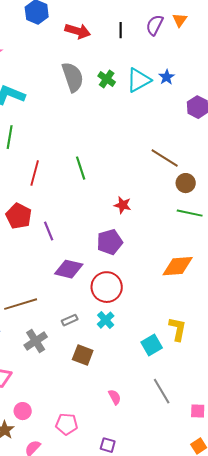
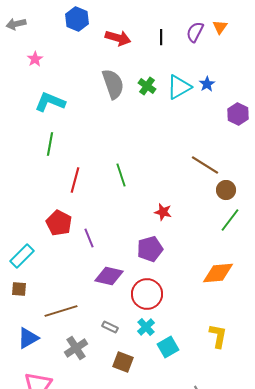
green line: (190, 213) -> (230, 220), turned -65
gray rectangle: (70, 320) -> (110, 327), turned 49
cyan square: (152, 345) -> (168, 347), moved

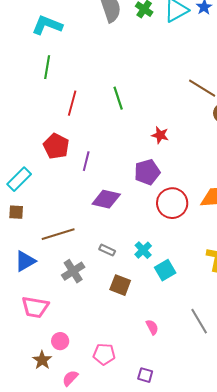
purple line: (89, 238) -> (86, 161), turned 36
red circle: (147, 294) -> (172, 203), moved

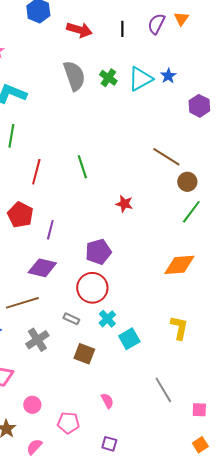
purple pentagon: (147, 172) -> (98, 252), moved
purple diamond: (106, 199) -> (42, 268), moved
red circle: (172, 203) -> (92, 288), moved
pink semicircle: (152, 327) -> (107, 401), moved
pink circle: (60, 341) -> (32, 405), moved

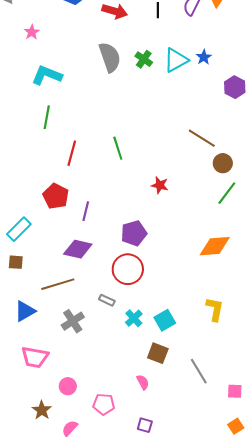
cyan cross: (107, 319) -> (134, 318), moved
brown square: (84, 354) -> (158, 353), moved

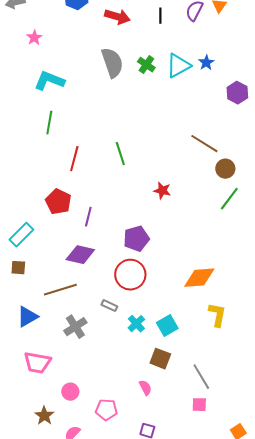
orange diamond: (215, 246) -> (199, 278), moved
pink square: (235, 391) -> (199, 405), moved

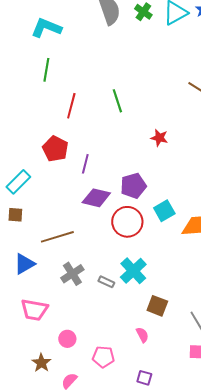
purple diamond: (80, 255) -> (96, 198), moved
gray rectangle: (109, 306) -> (106, 282), moved
cyan cross: (136, 324) -> (133, 271), size x1.5
cyan square: (167, 326) -> (164, 211), moved

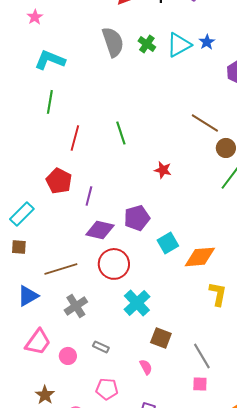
red circle: (127, 222) -> (114, 264), moved
gray rectangle: (106, 282) -> (101, 347), moved
pink trapezoid: (34, 310) -> (38, 342), turned -64
pink circle: (67, 339) -> (68, 356), moved

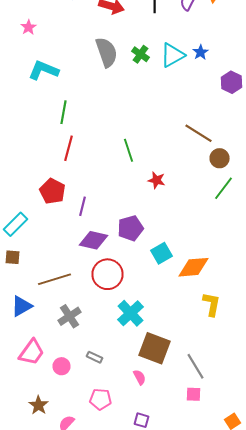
green line: (50, 102) -> (64, 112), moved
green line: (121, 133) -> (128, 150), moved
brown square: (161, 338) -> (154, 348), size x1.5

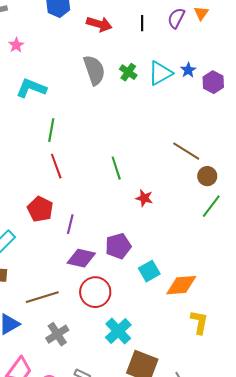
purple hexagon: (232, 82) -> (213, 82), moved
red line: (68, 148) -> (56, 166), turned -35

